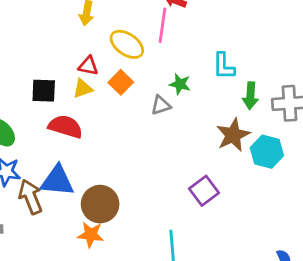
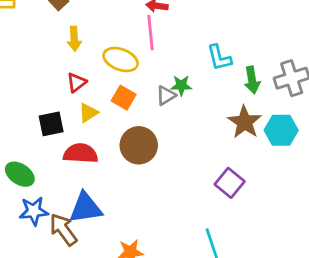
red triangle: (88, 66) -> (77, 82), moved, turned -35
gray triangle: (161, 105) -> (166, 95), moved
brown circle: (100, 204) -> (139, 145), moved

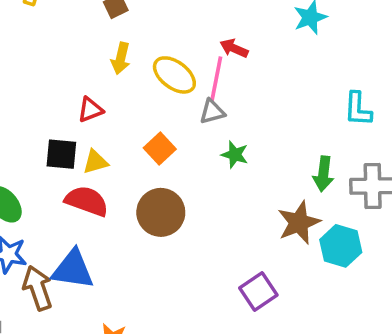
cyan L-shape: (219, 58) -> (358, 109), moved
yellow ellipse: (121, 60) -> (174, 75), moved
red triangle: (77, 82) -> (90, 110), moved
gray triangle: (166, 95) -> (212, 112), moved
yellow triangle: (88, 113) -> (95, 162), moved

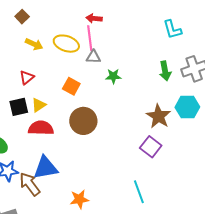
yellow arrow: (121, 58) -> (34, 44), turned -60
gray triangle: (212, 112) -> (93, 57), turned 35
brown star: (299, 223) -> (158, 116), moved

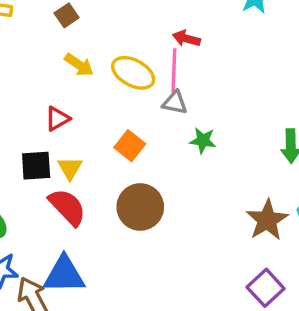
yellow triangle: (39, 105) -> (70, 168), turned -35
red semicircle: (41, 128) -> (67, 207), turned 35
purple square: (151, 147) -> (266, 288), moved

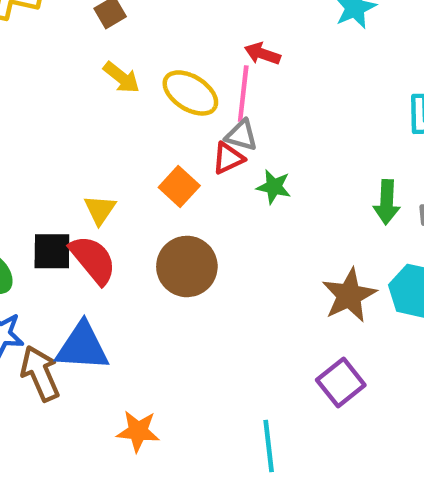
red triangle: (57, 119) -> (228, 158), moved
black square: (36, 166) -> (52, 251), moved

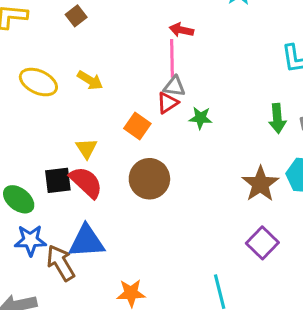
yellow arrow: (121, 78) -> (90, 80), moved
yellow ellipse: (190, 93) -> (38, 82), moved

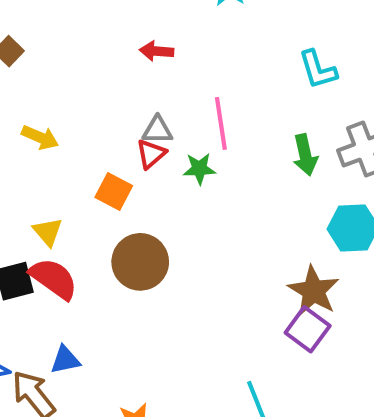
pink line: (172, 58) -> (221, 123), moved
brown star: (260, 184) -> (314, 291), moved
blue triangle: (87, 241) -> (65, 360), size x0.6

